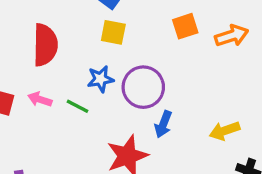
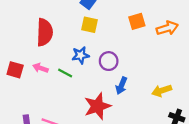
purple circle: (143, 87) -> (109, 61), size x0.7

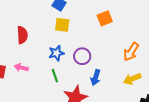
orange arrow: (167, 28) -> (131, 52), moved, turned 144
red semicircle: (45, 32) -> (22, 35), size x0.7
green line: (65, 73) -> (55, 76), moved, turned 48

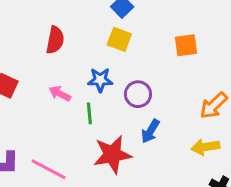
pink arrow: (21, 68) -> (60, 94), moved

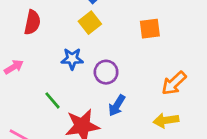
yellow square: (119, 39) -> (90, 23), turned 30
pink arrow: (60, 94) -> (14, 67), moved, turned 120
green line: (89, 113) -> (53, 100), moved, turned -36

